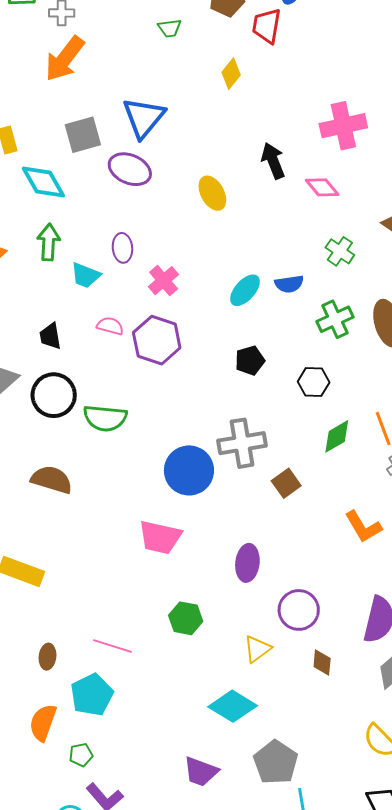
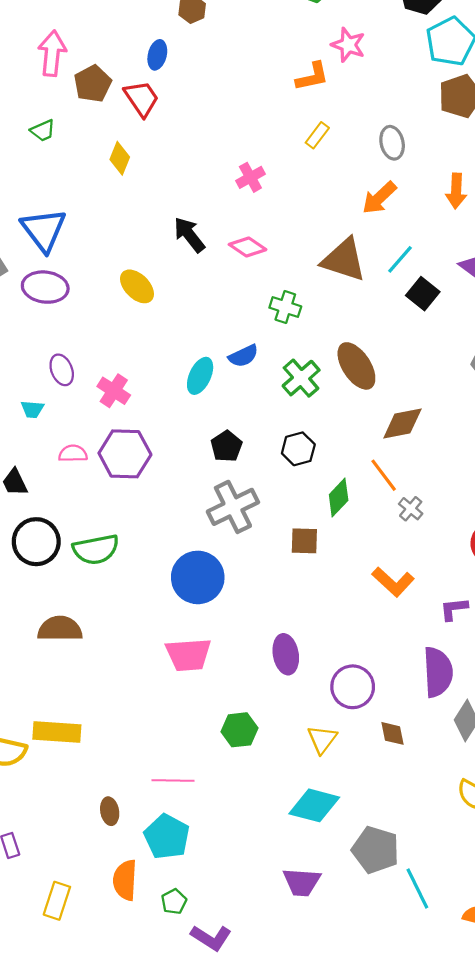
red trapezoid: (267, 26) -> (142, 99), turned 153
pink cross: (343, 126) -> (250, 177), size x0.6
cyan trapezoid: (86, 275) -> (32, 409), size x0.7
gray cross: (242, 443) -> (233, 507), moved
brown square: (286, 483) -> (304, 541), moved, turned -36

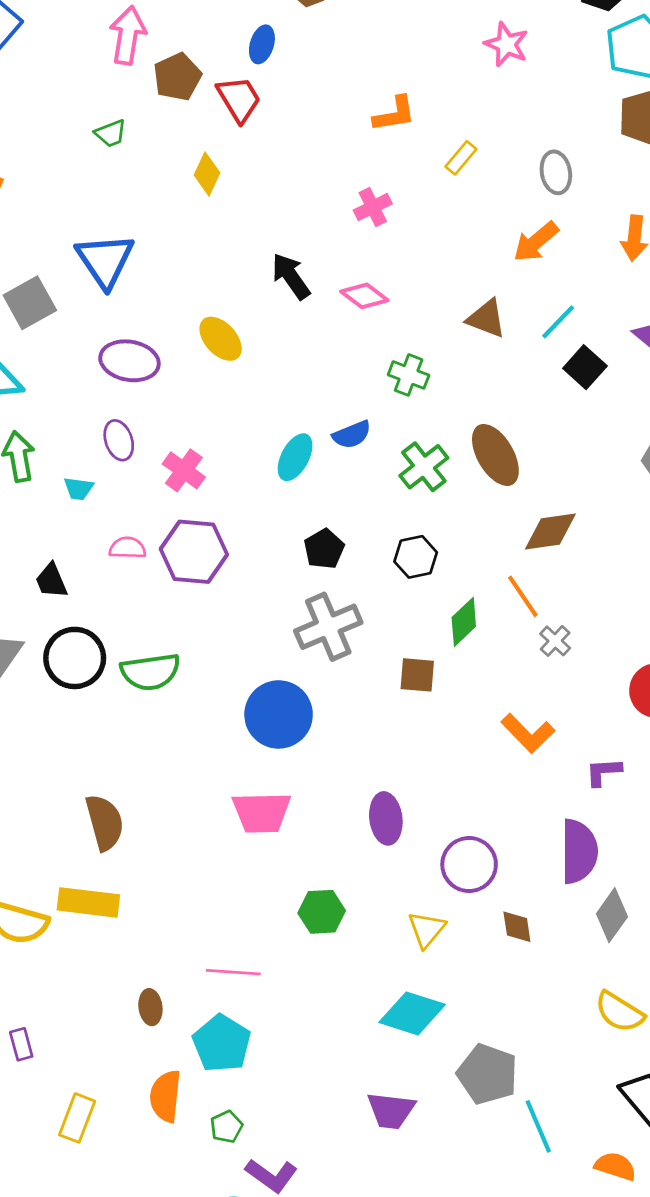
orange L-shape: (312, 77) -> (394, 114), moved
brown triangle: (344, 260) -> (486, 319), size x0.7
purple ellipse: (45, 287) -> (129, 361), moved
brown semicircle: (60, 629) -> (105, 822), moved, turned 72

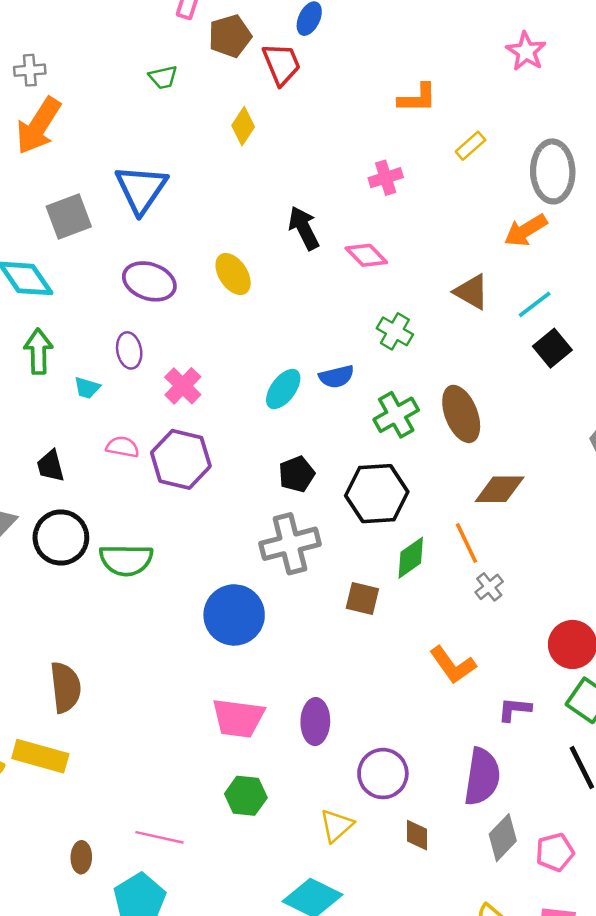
gray ellipse: (556, 172) -> (553, 171), size x1.6
black hexagon: (416, 557) -> (377, 494), size x1.6
pink trapezoid: (262, 812) -> (238, 718), moved

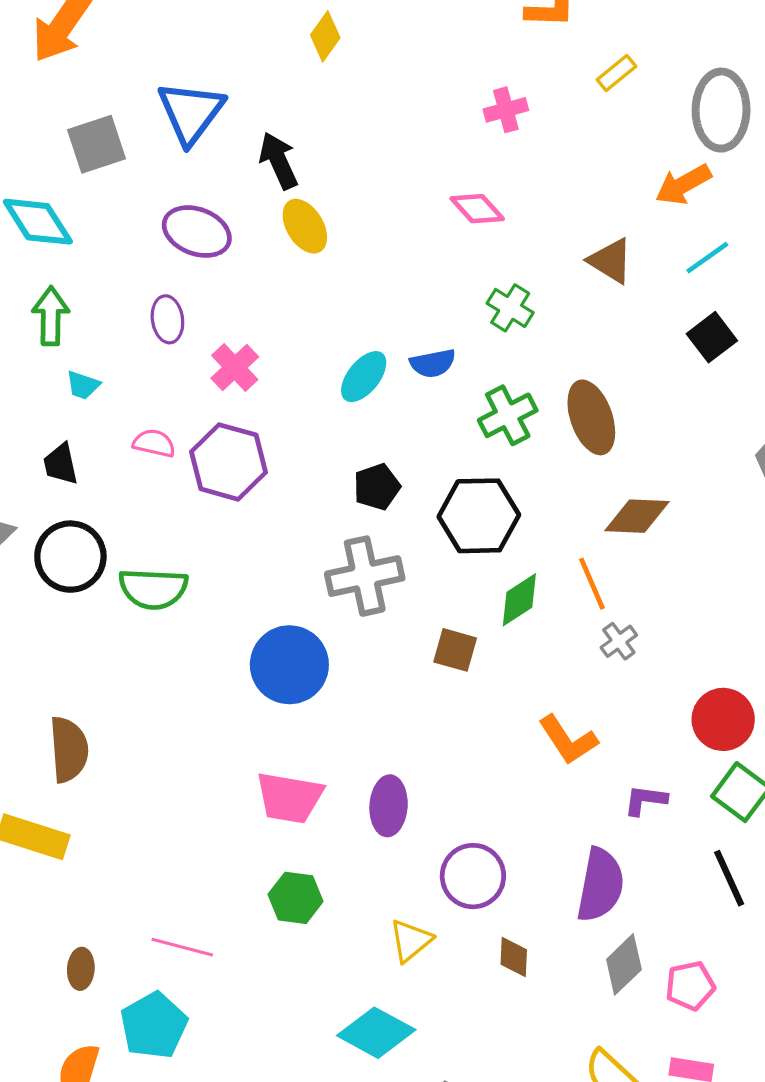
black arrow: (304, 228) -> (279, 161), moved
cyan line: (535, 304) -> (707, 258), moved
cyan trapezoid: (87, 388) -> (83, 385), moved

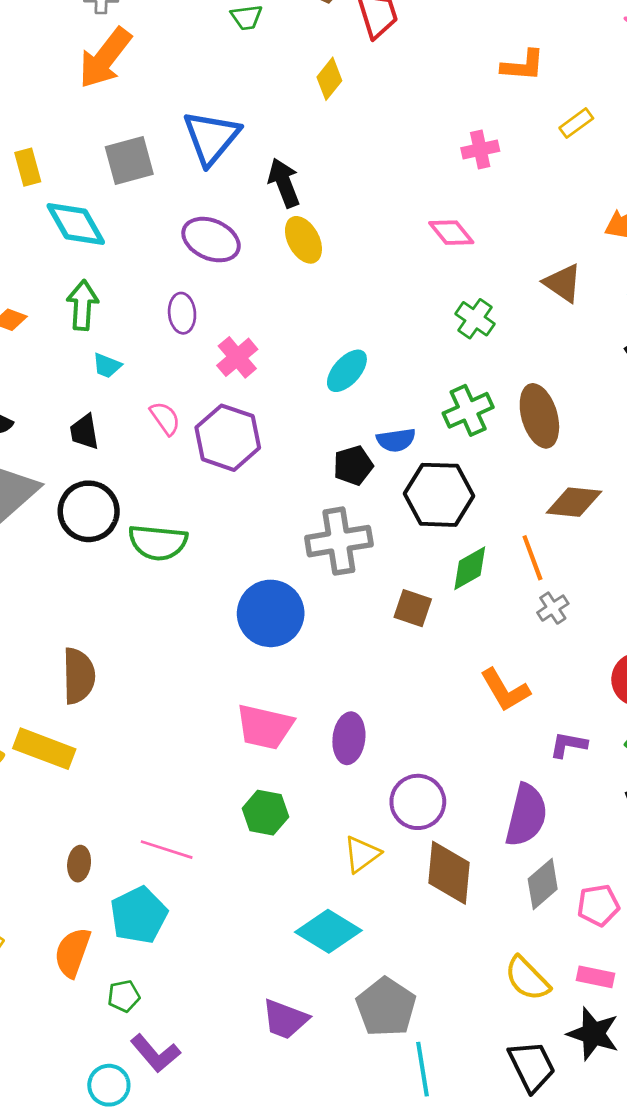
blue semicircle: (433, 363) -> (396, 440), moved
pink semicircle: (154, 443) -> (165, 418), turned 39
brown diamond: (514, 957) -> (449, 873), size x1.8

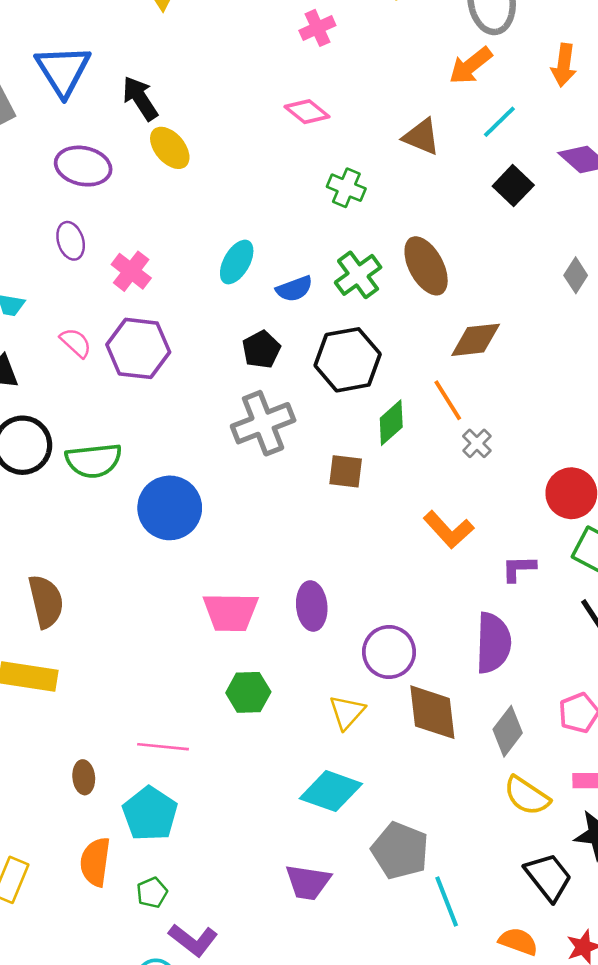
blue semicircle: (396, 440) -> (294, 289), moved
blue circle: (271, 613) -> (170, 508), moved
gray diamond: (543, 884) -> (508, 731), moved

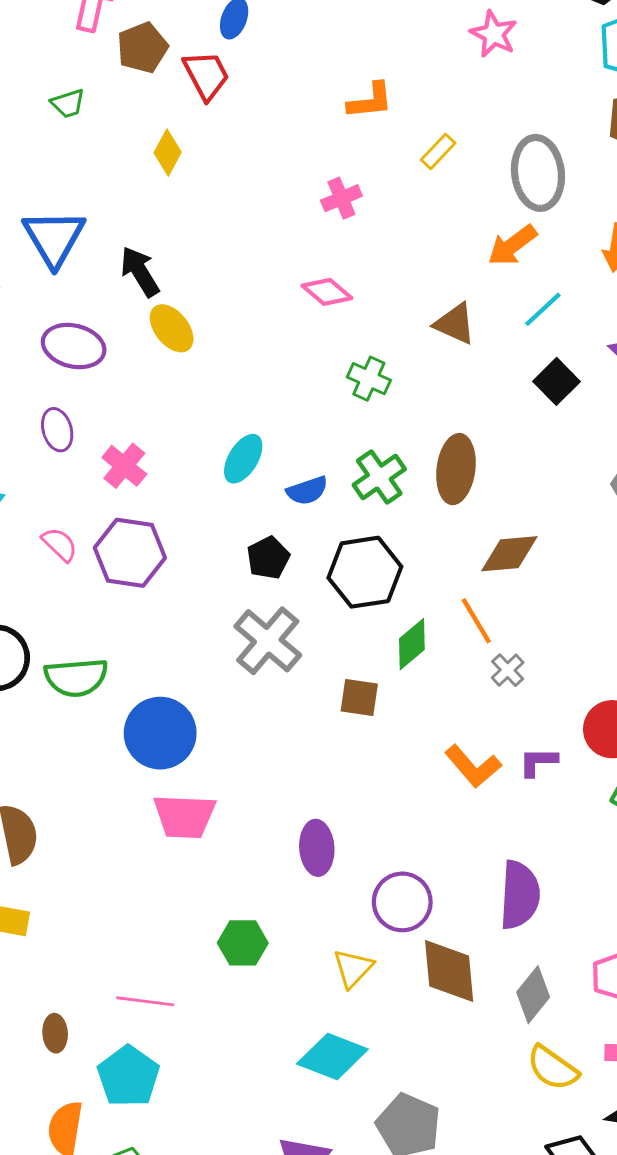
brown ellipse: (426, 266) -> (456, 469), turned 34
gray cross: (263, 423) -> (268, 641), turned -30
purple L-shape: (519, 568) -> (538, 762), moved
pink trapezoid: (231, 612) -> (184, 816), moved

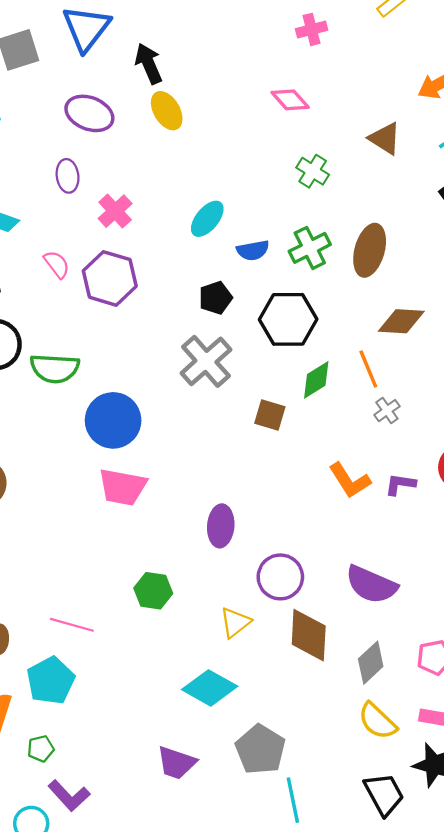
purple semicircle: (520, 895) -> (371, 585), turned 102

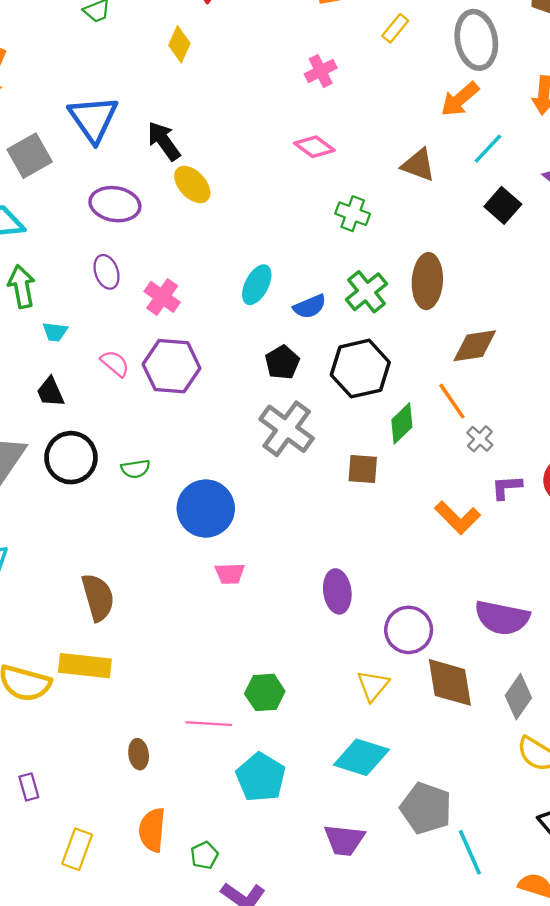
green semicircle: (55, 368) -> (135, 469), size x0.6
purple L-shape: (400, 484) -> (507, 487), moved
pink trapezoid: (123, 487) -> (230, 574), size x0.6
green hexagon: (153, 591) -> (265, 692), moved
cyan pentagon: (51, 681) -> (261, 777), moved

